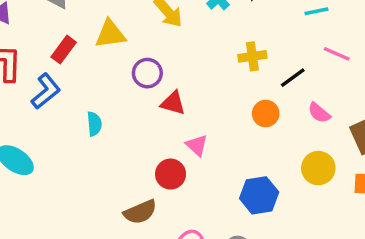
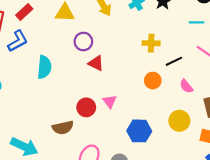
red rectangle: (64, 50) -> (24, 12), moved
cyan semicircle: (94, 124) -> (44, 67), size x1.5
pink triangle: (197, 145) -> (110, 101), moved

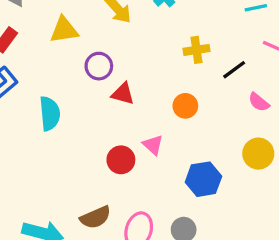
orange circle: (153, 81) -> (185, 106), moved
brown semicircle: (63, 128) -> (95, 217), moved

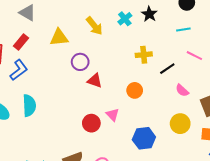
cyan semicircle: (50, 113) -> (29, 105), moved

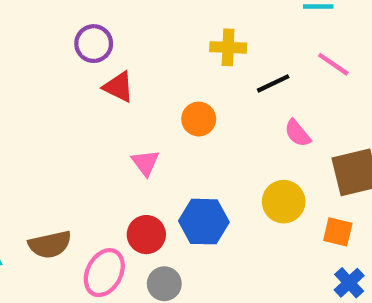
red circle: (91, 123) -> (146, 235), moved

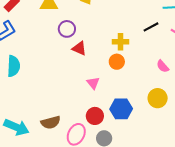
yellow cross: (228, 47) -> (120, 42), moved
black line: (273, 83) -> (151, 27), moved

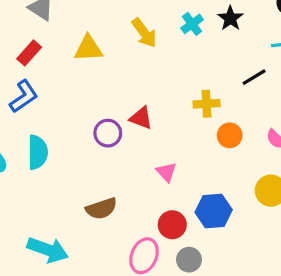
purple circle: (67, 29) -> (108, 133), moved
orange circle: (117, 62) -> (230, 135), moved
brown semicircle: (51, 122) -> (101, 209), moved

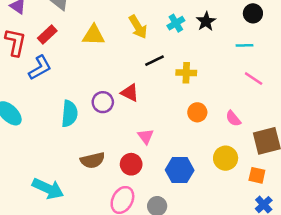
black line: (254, 77) -> (154, 61), moved
yellow cross: (207, 104) -> (186, 73), moved
cyan semicircle: (38, 152) -> (69, 114), moved
red circle: (172, 225) -> (131, 164), moved

